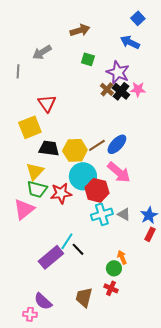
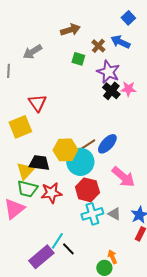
brown cross: (107, 89) -> (98, 46), moved
black trapezoid: (49, 148) -> (39, 163), moved
pink arrow: (119, 172) -> (123, 177), moved
cyan circle: (83, 176) -> (80, 162), moved

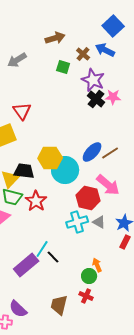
blue square: (128, 18) -> (113, 26), size x1.5
brown line: (87, 145) -> (110, 153), moved
red hexagon: (87, 190) -> (88, 198), moved
red star: (51, 193) -> (36, 201), turned -30

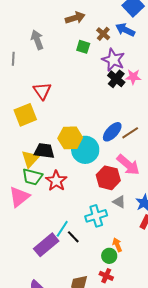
gray arrow: (17, 60) -> (37, 40), turned 102
cyan cross: (77, 222) -> (96, 216), moved

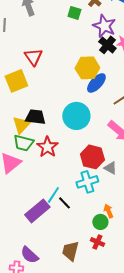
blue ellipse: (112, 132) -> (96, 83), moved
yellow hexagon: (70, 138) -> (87, 68), moved
red hexagon: (108, 178) -> (92, 157), moved

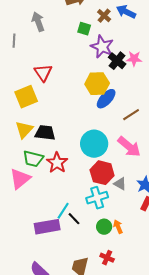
purple star: (104, 26) -> (102, 47), moved
cyan circle: (76, 116) -> (94, 144), moved
yellow triangle: (21, 125) -> (24, 130), moved
purple rectangle: (37, 211) -> (47, 227), turned 30
green circle: (100, 222) -> (104, 227), moved

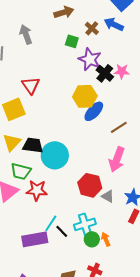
cyan circle: (94, 144) -> (55, 155), moved
pink arrow: (129, 147) -> (117, 159), turned 70
red star: (57, 163) -> (37, 190), moved, turned -30
cyan cross: (97, 198) -> (85, 224), moved

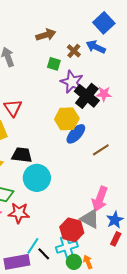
black cross: (105, 73) -> (87, 96), size x1.4
black trapezoid: (33, 145) -> (22, 155), moved
pink arrow: (117, 159) -> (100, 199), moved
red hexagon: (90, 185) -> (72, 230), moved
gray triangle: (108, 196) -> (90, 219), size x1.5

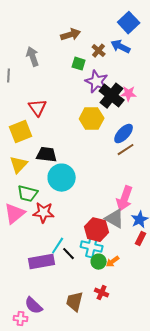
blue ellipse: (76, 134) -> (124, 134), moved
cyan cross: (67, 247) -> (92, 247), turned 30
orange arrow: (88, 262) -> (113, 262), turned -104

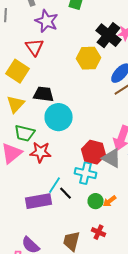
purple star: (97, 82) -> (46, 21), moved
yellow square: (21, 132) -> (18, 71), turned -35
red hexagon: (97, 230) -> (94, 152), moved
cyan cross: (92, 247) -> (86, 173), moved

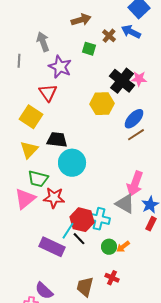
red hexagon: (94, 152) -> (82, 220), moved
purple rectangle: (38, 201) -> (52, 247), turned 35

